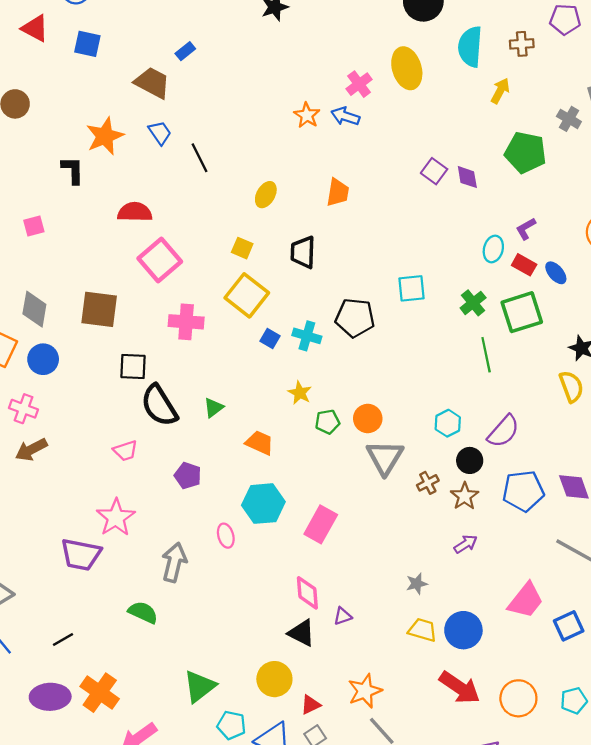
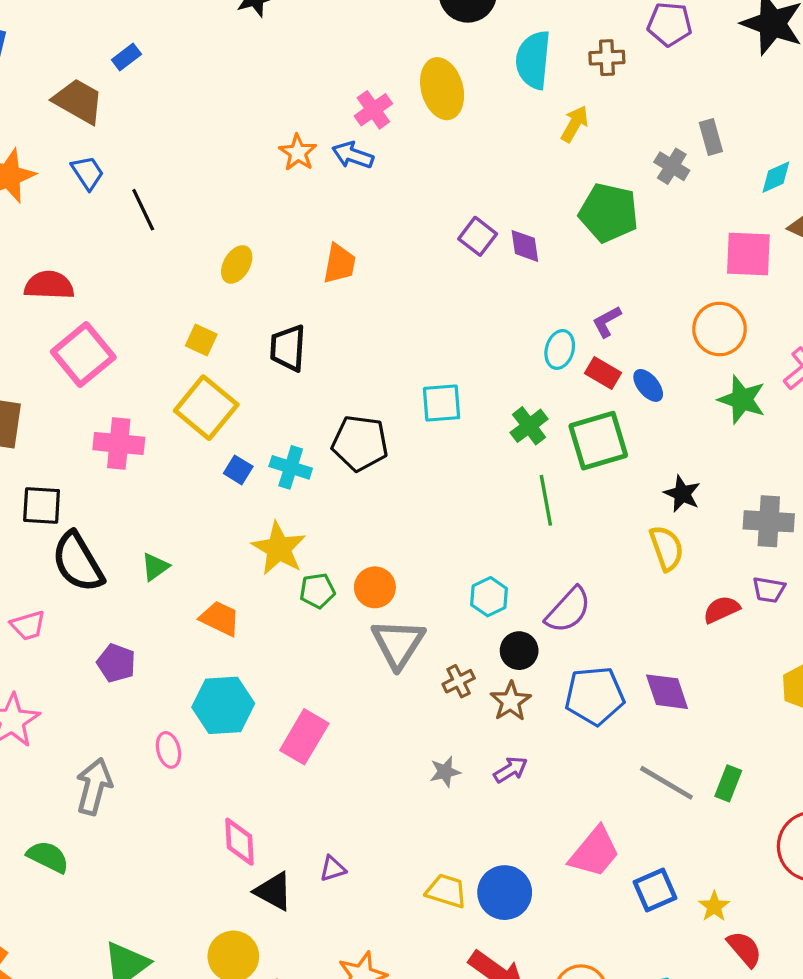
yellow star: (300, 393) -> (279, 548), size x1.6
gray star: (417, 584) -> (445, 772), moved
pink diamond: (307, 593) -> (239, 842), moved

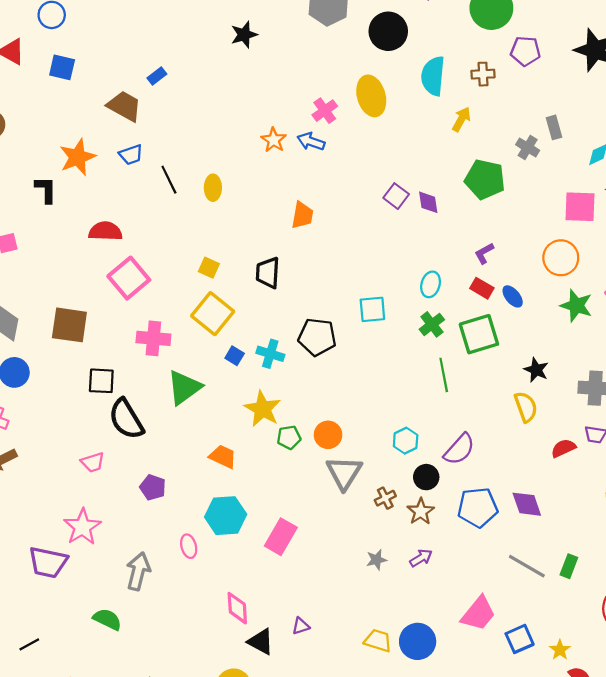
blue trapezoid: (88, 173) -> (131, 155), turned 105
yellow ellipse: (237, 264) -> (213, 188), moved, turned -30
cyan ellipse: (560, 349) -> (431, 284), moved
green triangle: (155, 567) -> (184, 387), moved, size x1.8

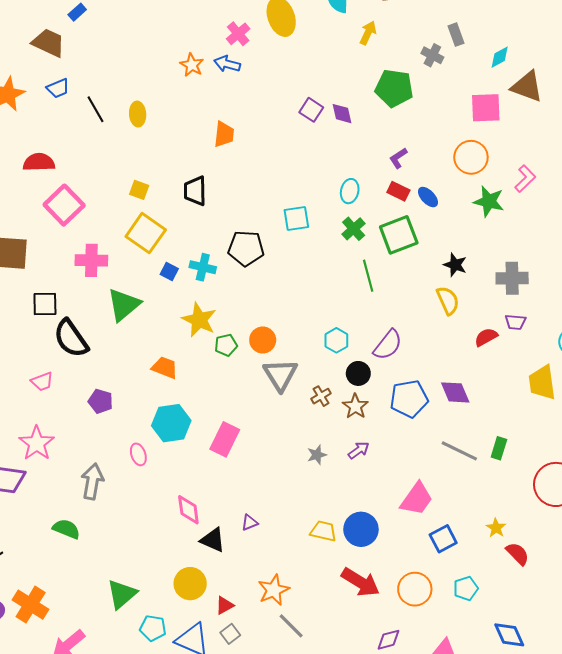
blue square: (520, 639) -> (443, 539), moved

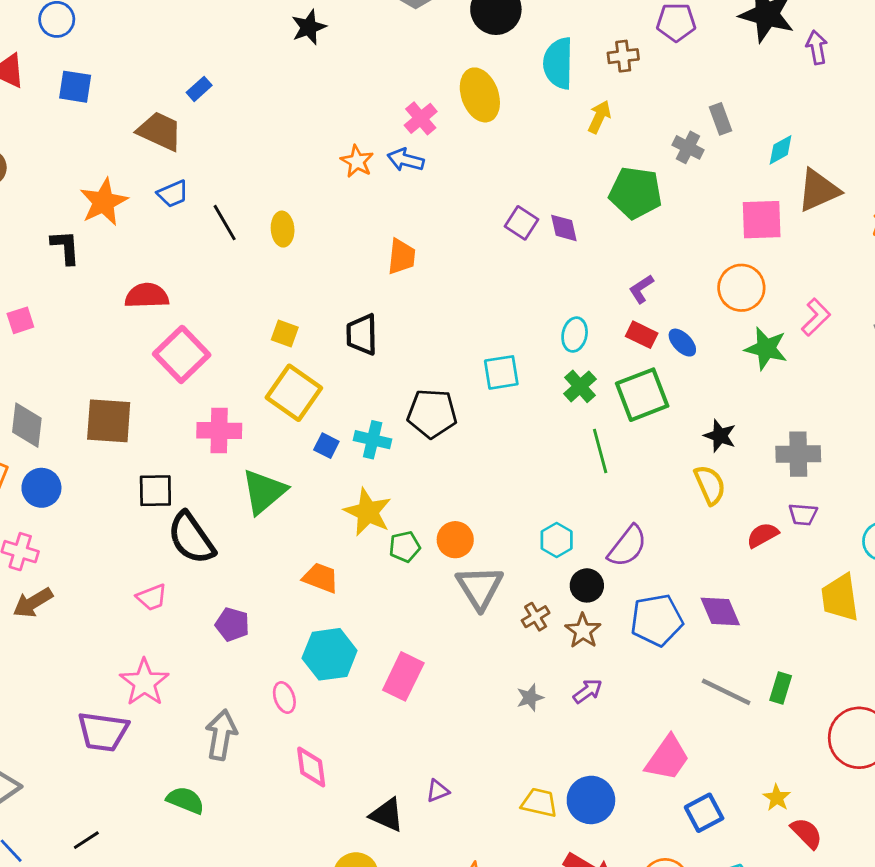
brown triangle: (527, 87) -> (818, 190), turned -44
pink diamond: (188, 510) -> (311, 767), moved

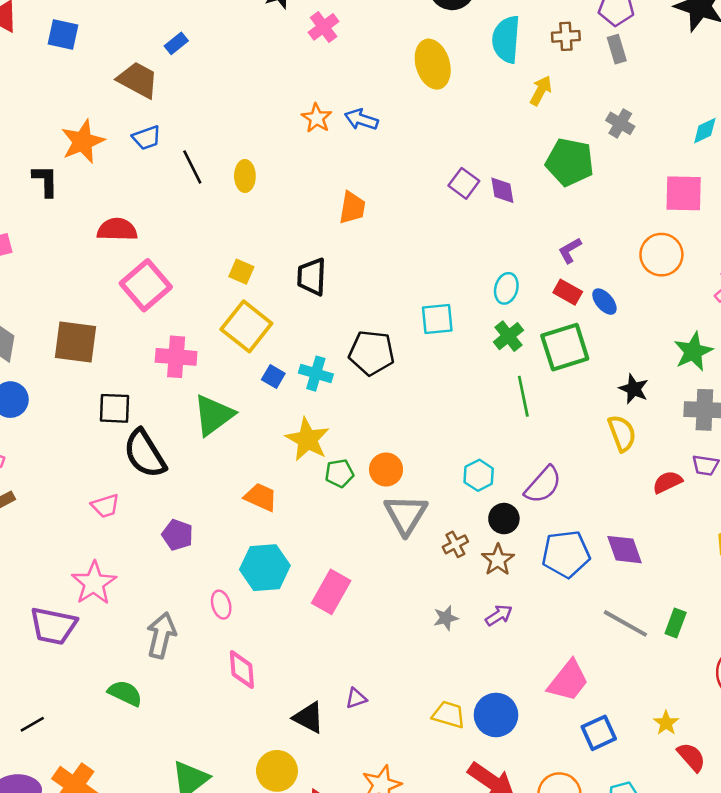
pink cross: (421, 118) -> (324, 27), moved
gray rectangle: (720, 119) -> (617, 49), moved
green star: (766, 348) -> (693, 352), moved, turned 30

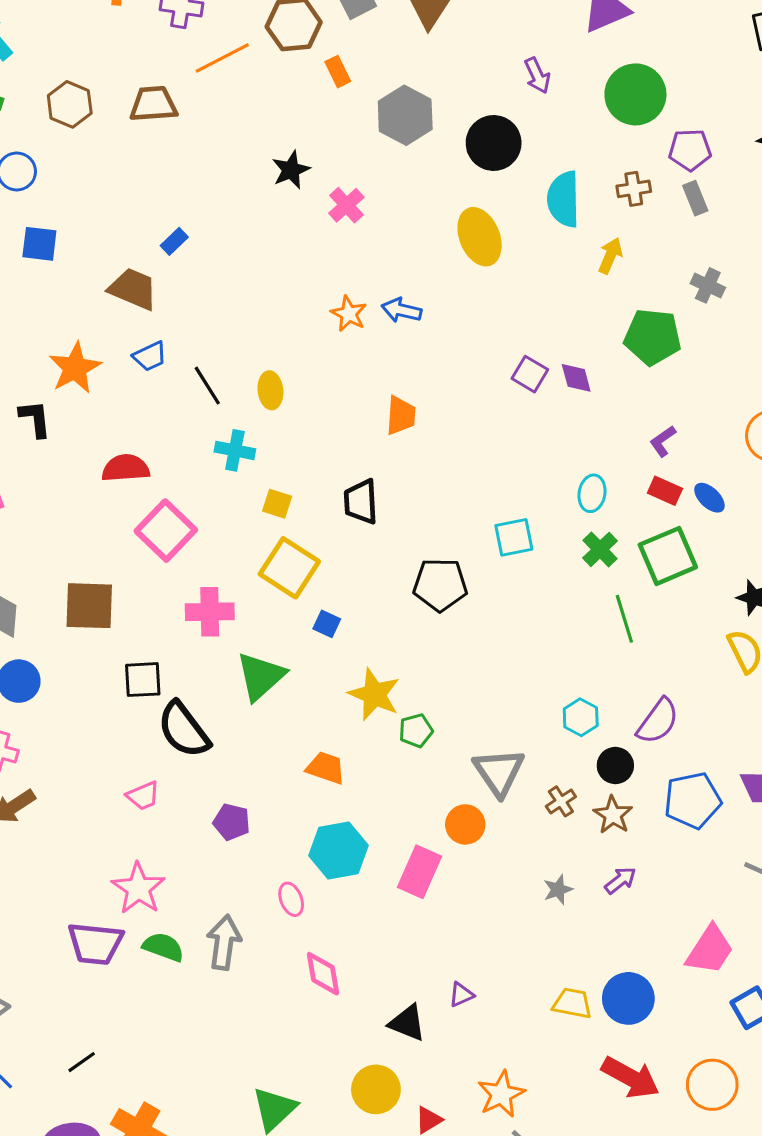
cyan cross: (316, 374) -> (235, 450), moved
orange circle: (386, 470) -> (465, 824), moved
green semicircle: (125, 693) -> (163, 947), moved

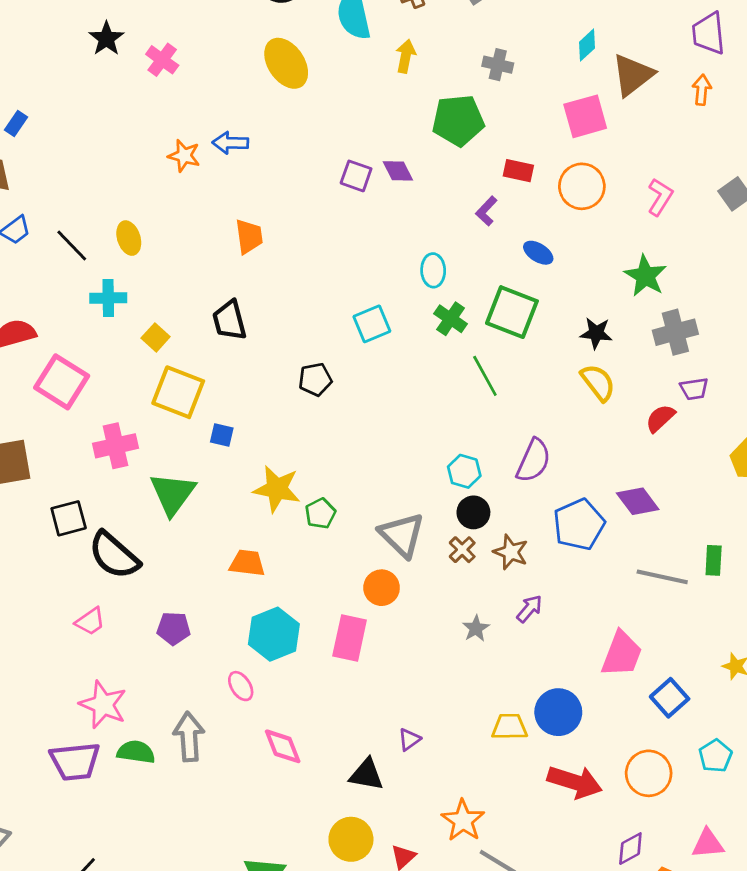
red rectangle: (665, 491) -> (518, 171), moved
yellow square: (277, 504) -> (156, 337), turned 36
green square: (668, 556) -> (512, 312), turned -34
black pentagon: (440, 585) -> (315, 379), size x0.7
black circle: (615, 765) -> (473, 512), moved

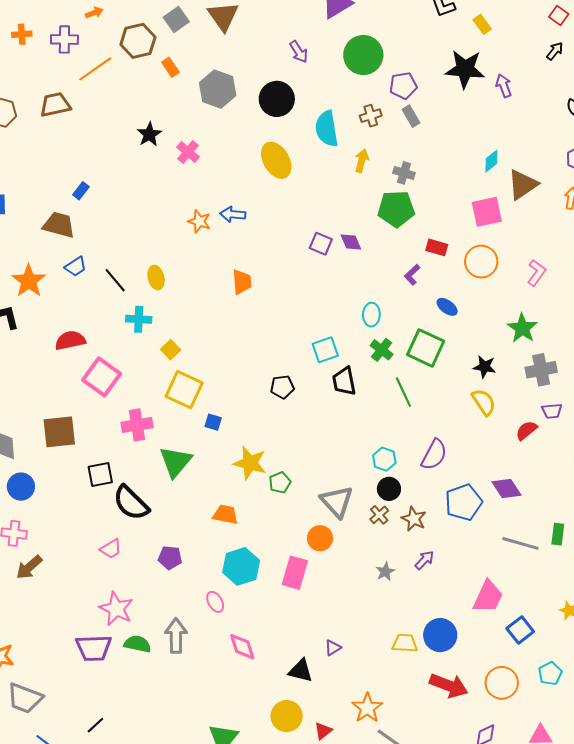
gray cross: (498, 65) -> (404, 173), moved
black trapezoid: (229, 320) -> (344, 381), moved

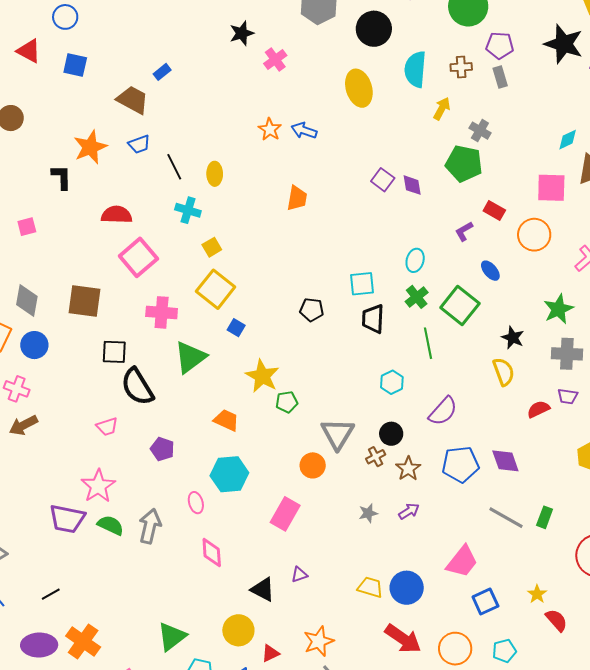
cyan hexagon: (384, 459) -> (392, 382), moved
pink rectangle: (295, 573) -> (285, 514), moved

